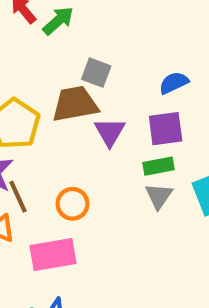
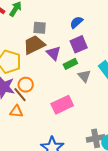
green rectangle: (158, 166) -> (70, 64), moved
orange circle: (73, 204) -> (26, 85), moved
pink rectangle: (53, 255) -> (62, 105), moved

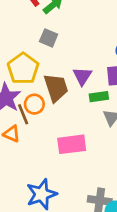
gray square: (40, 28) -> (49, 38), moved
brown trapezoid: (34, 45) -> (56, 88), moved, turned 80

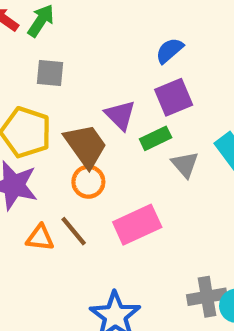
orange circle: (34, 104) -> (88, 182), moved
brown line: (23, 114) -> (74, 231), moved

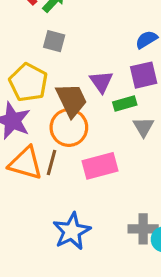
orange circle: (88, 182) -> (69, 128), size x1.5
brown line: (74, 231) -> (51, 163), turned 45
orange triangle: (40, 238) -> (26, 163), size x1.6

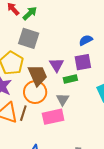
gray square: (54, 41) -> (29, 38), size x1.5
gray triangle: (143, 127) -> (63, 99), moved

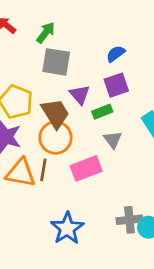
green arrow: (30, 13) -> (46, 33), moved
gray square: (29, 38) -> (56, 62), moved
gray triangle: (63, 99) -> (113, 140), moved

